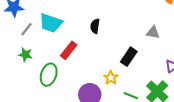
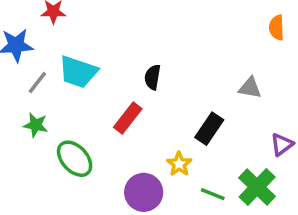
red rectangle: (69, 50) -> (128, 118), moved
green ellipse: (49, 75) -> (75, 159), turned -60

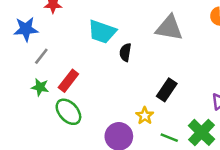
cyan trapezoid: (78, 72) -> (102, 32), moved
gray triangle: (250, 88) -> (169, 28), moved, size x1.6
red rectangle: (128, 118) -> (68, 81), moved

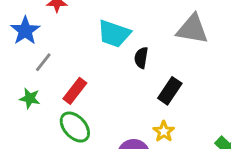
blue star: (26, 29) -> (25, 31), turned -30
green star: (40, 87) -> (30, 98), moved
black rectangle: (167, 90) -> (170, 91), moved

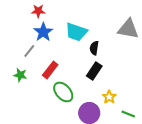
blue star: (25, 31) -> (43, 32), moved
black rectangle: (170, 91) -> (94, 71), moved
green ellipse: (75, 127) -> (63, 92), moved

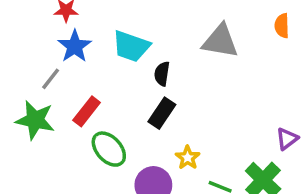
green star: (20, 75) -> (35, 120), size x1.6

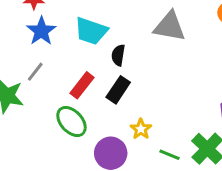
gray line: (51, 79) -> (35, 72), moved
red rectangle: (87, 111) -> (82, 85), moved

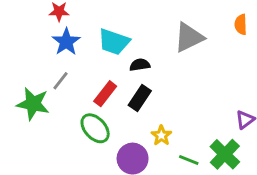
gray triangle: (170, 26) -> (189, 37), turned -36
black semicircle: (118, 55) -> (140, 65), turned 72

